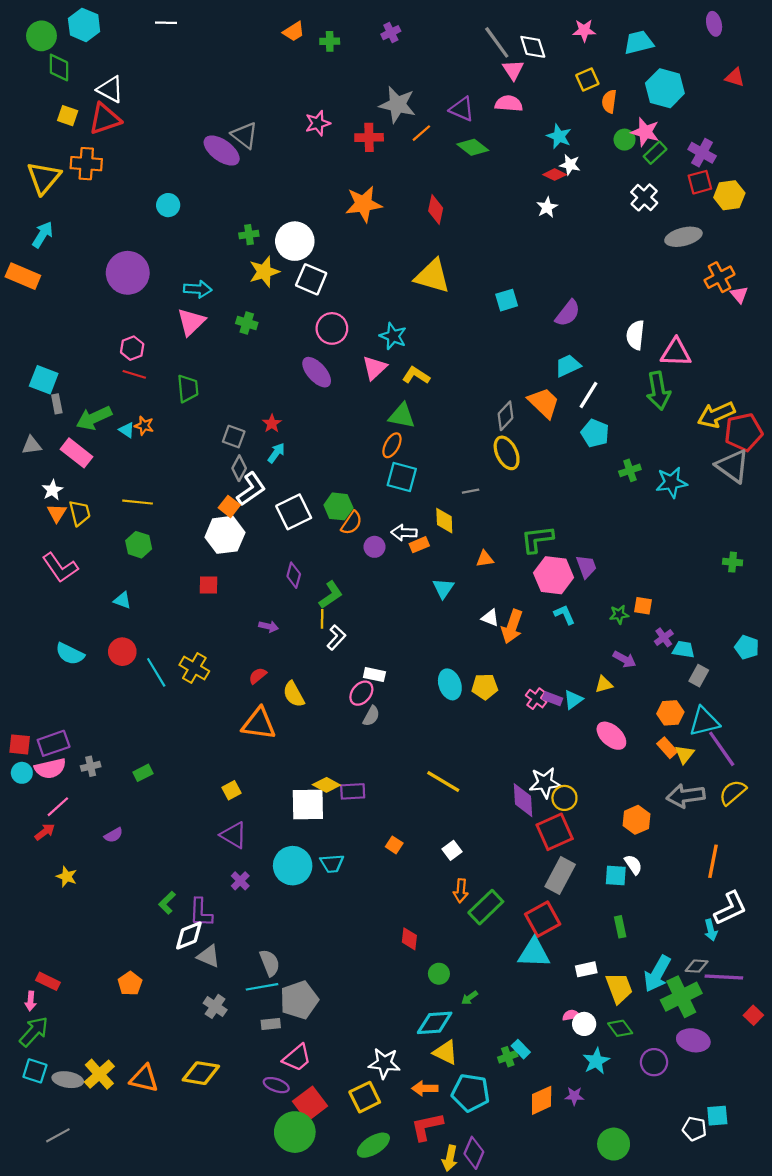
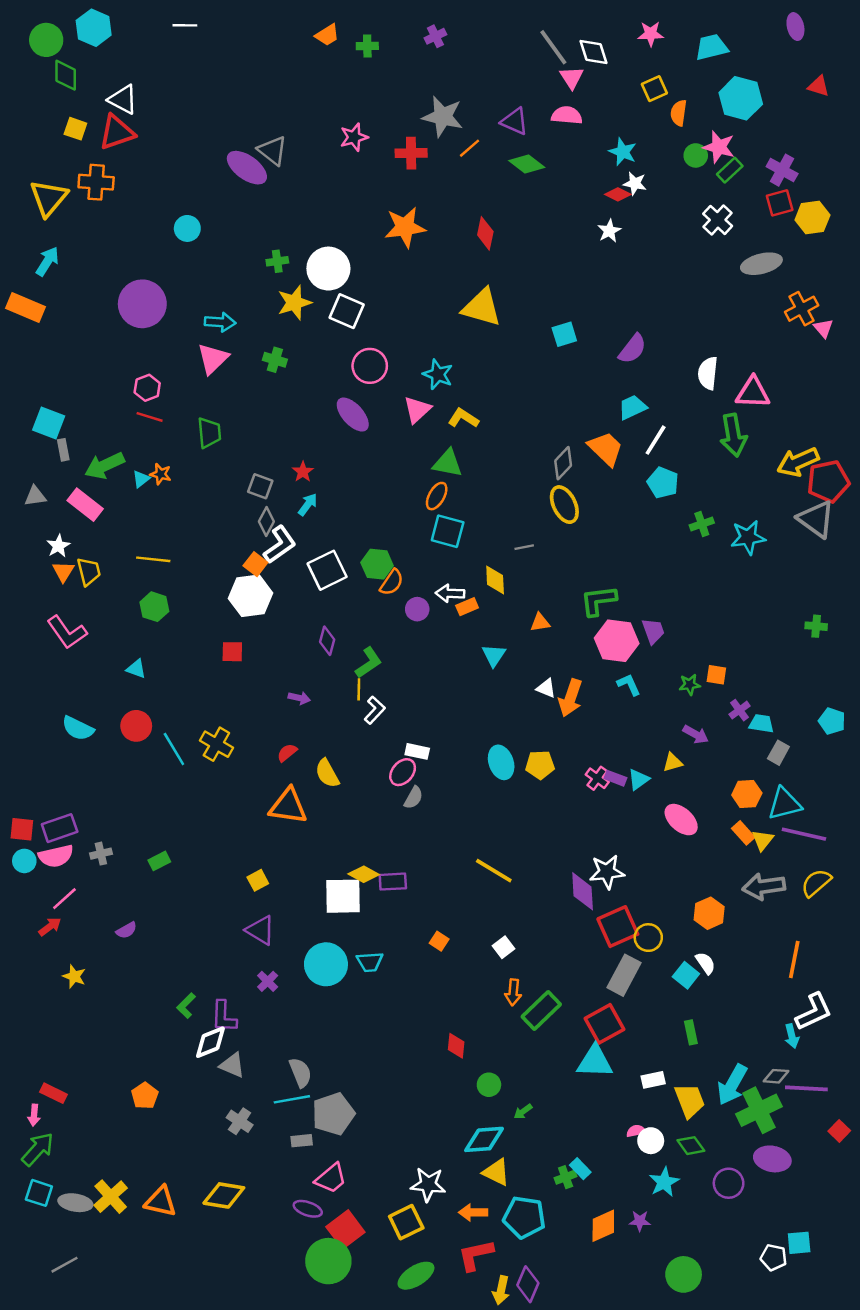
cyan triangle: (127, 430) -> (141, 479), turned 49
purple line: (722, 749) -> (804, 834), turned -42
yellow circle: (564, 798) -> (648, 938), moved
cyan square: (616, 875) -> (686, 975), turned 35

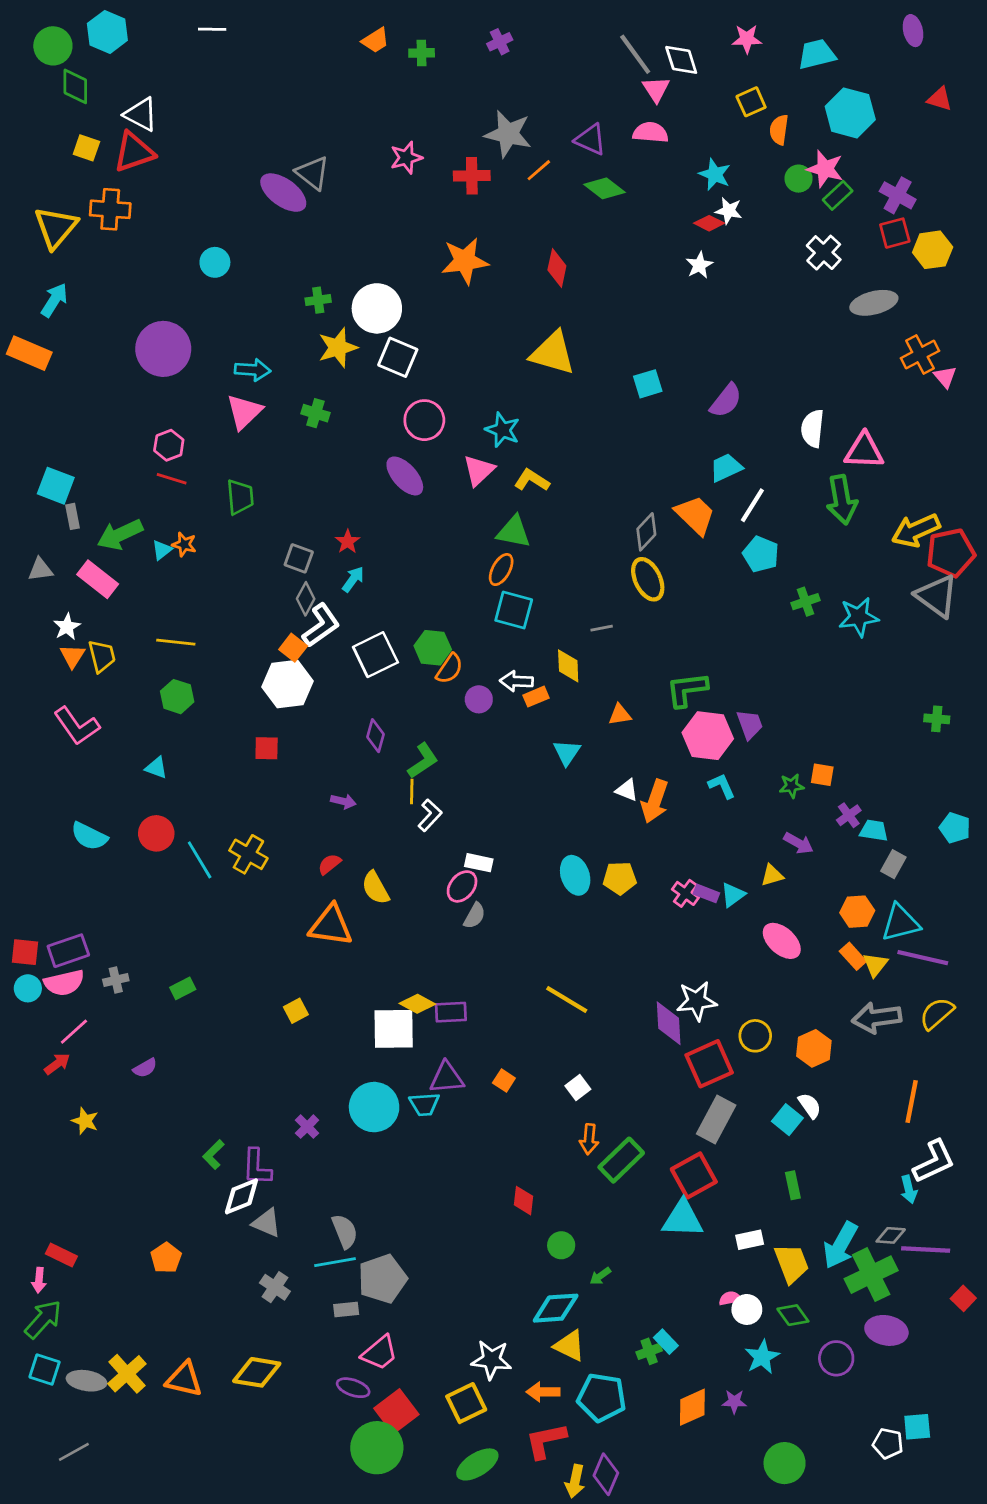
purple triangle: (260, 930) -> (447, 1078), moved, turned -36
yellow circle: (648, 938) -> (755, 1036), moved

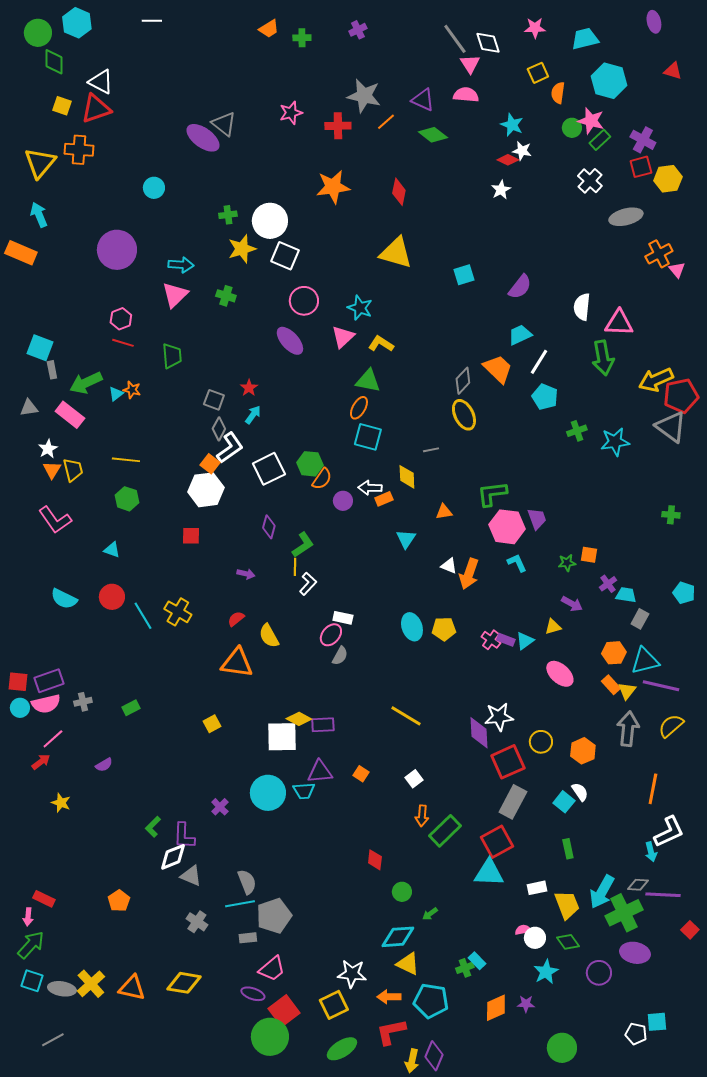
cyan arrow: (54, 300) -> (39, 215), turned -55
gray arrow: (877, 1018) -> (628, 729), turned 104

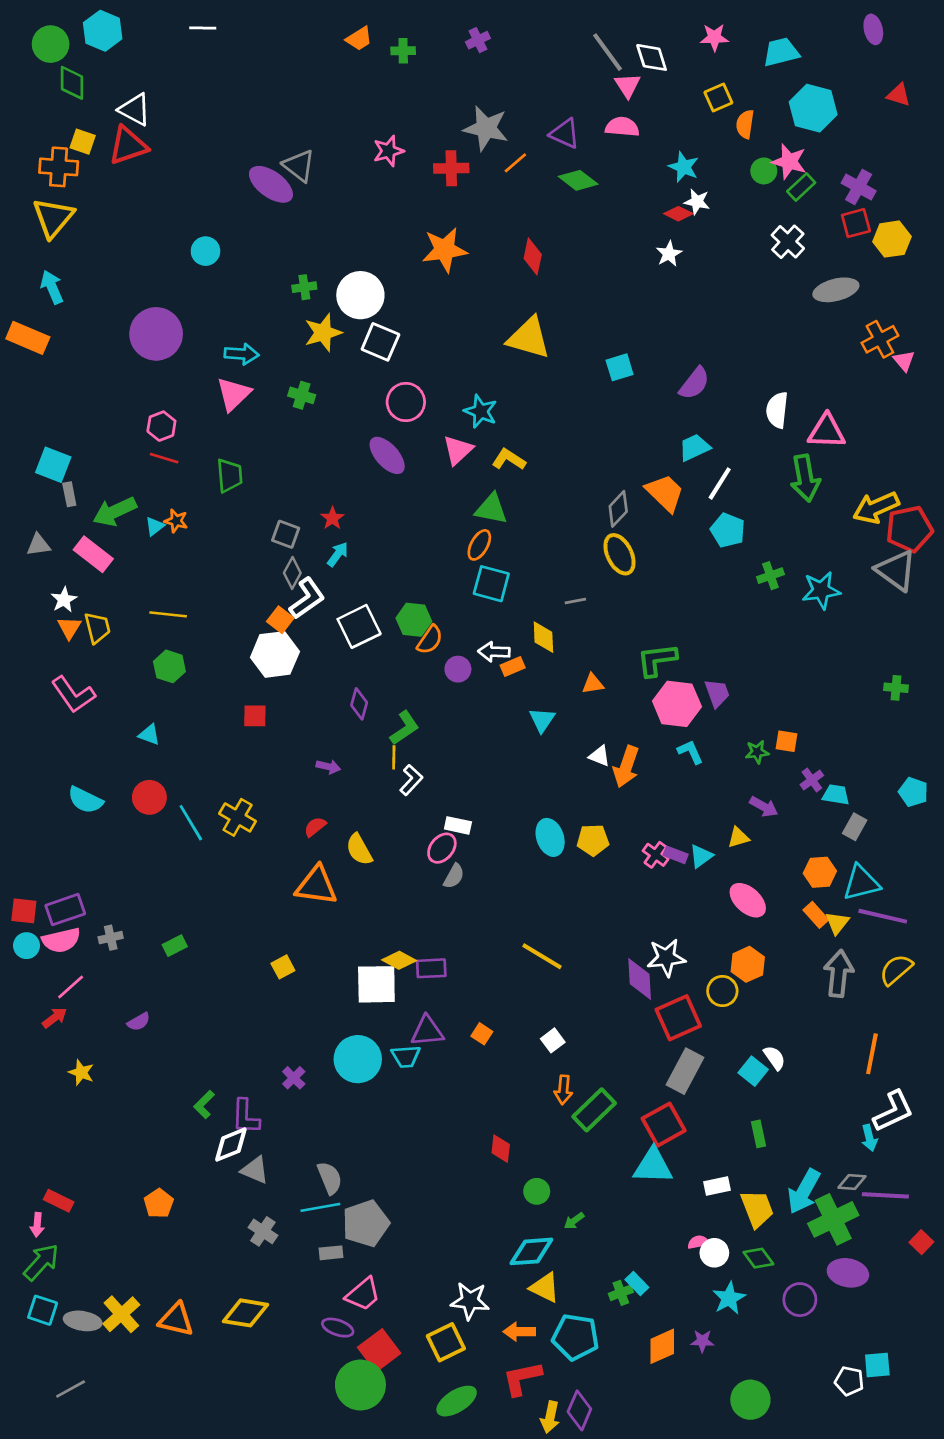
orange cross: (79, 150) -> (59, 167), moved
orange hexagon: (583, 751) -> (748, 964), moved

